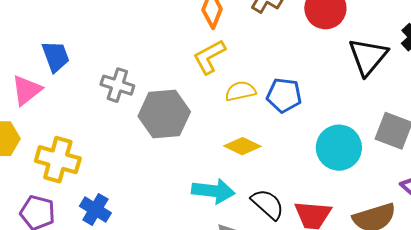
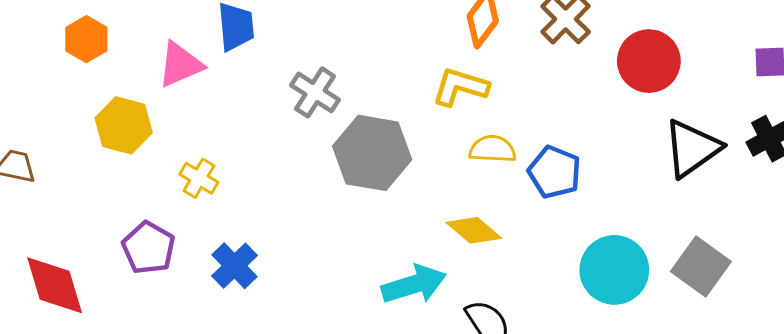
yellow L-shape: (209, 57) -> (460, 87), turned 30
yellow cross: (58, 160) -> (199, 178), size x0.6
cyan arrow: (213, 191) -> (414, 284), turned -39

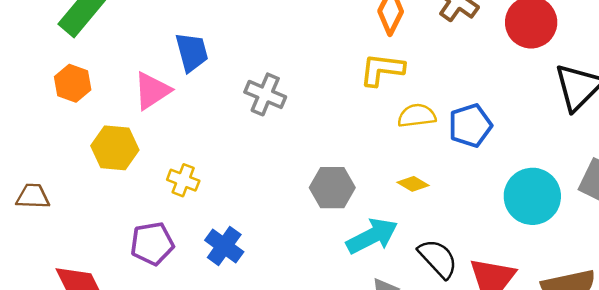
gray hexagon: (372, 153) -> (332, 188), moved, size x0.7
blue pentagon: (554, 172) -> (470, 126), turned -30
yellow diamond: (474, 230) -> (413, 184), size x0.7
purple pentagon: (149, 248) -> (152, 244), turned -30

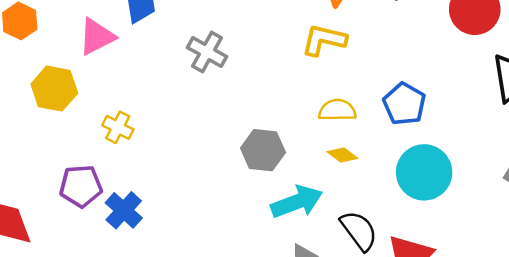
yellow semicircle: (417, 116) -> (337, 110), moved
blue pentagon: (470, 126) -> (404, 104), turned -30
cyan circle: (532, 196) -> (424, 172), moved
blue cross: (224, 246) -> (124, 210), moved

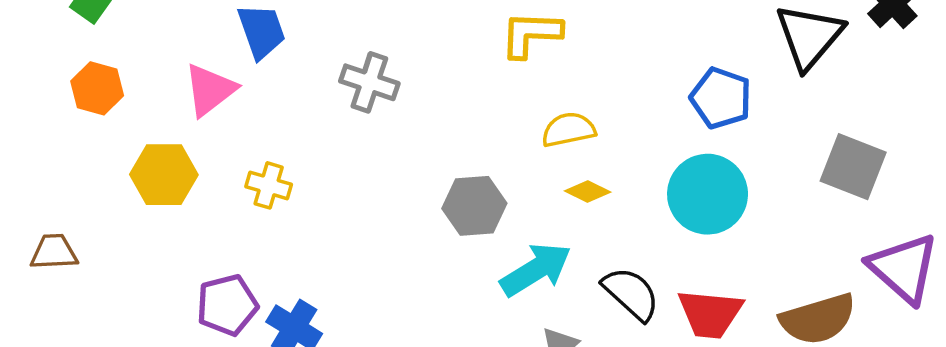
blue pentagon: (404, 104) -> (721, 98), moved
yellow cross: (118, 127) -> (269, 185), moved

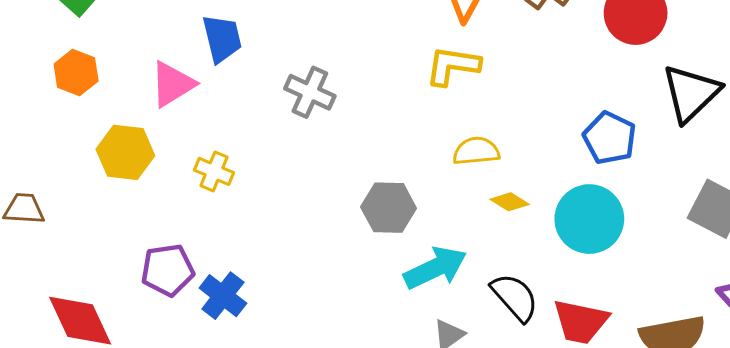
yellow diamond: (588, 191) -> (510, 202), moved

